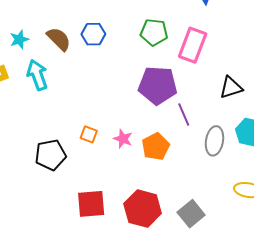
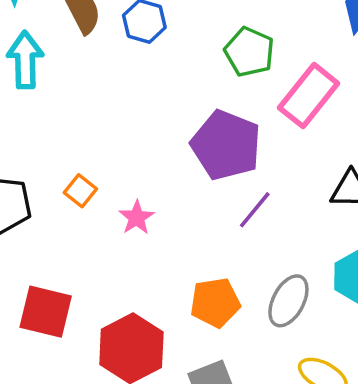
purple line: (184, 115) -> (255, 210), turned 45
gray ellipse: (214, 141) -> (288, 301), moved
orange pentagon: (156, 147) -> (215, 303), moved

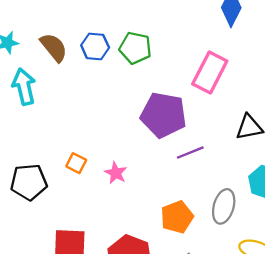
green pentagon: (249, 52) -> (135, 48), moved
purple line: (255, 210) -> (190, 153), turned 40

